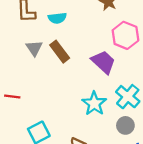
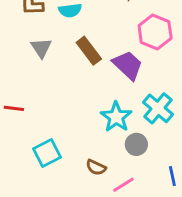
brown rectangle: (60, 52) -> (89, 51), moved
gray circle: (125, 125) -> (136, 144), moved

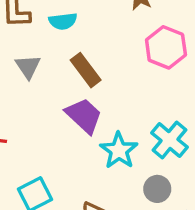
purple trapezoid: (128, 65) -> (84, 116), moved
gray circle: (136, 144) -> (157, 189), moved

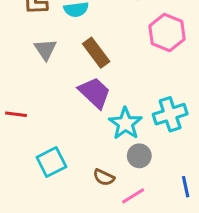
cyan cross: (169, 140) -> (170, 114), turned 32
gray circle: (157, 189) -> (139, 156), moved

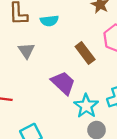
brown rectangle: (96, 53) -> (85, 53), moved

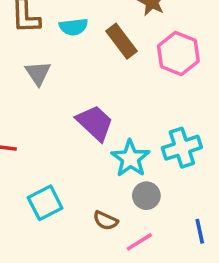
brown rectangle: (85, 53) -> (122, 41), moved

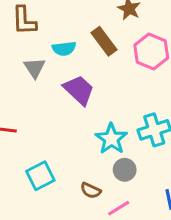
cyan semicircle: (74, 27) -> (64, 49), moved
purple trapezoid: (95, 123) -> (79, 90), moved

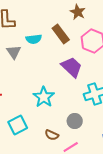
purple trapezoid: (79, 90) -> (72, 67), moved
cyan star: (111, 139) -> (44, 97), moved

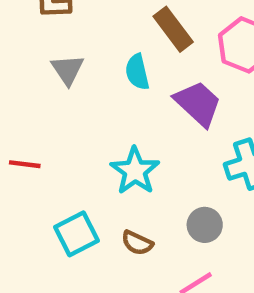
cyan semicircle: (34, 39) -> (137, 72), moved, turned 84
brown semicircle: (52, 135) -> (137, 243), moved

